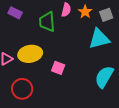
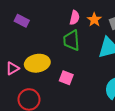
green trapezoid: (47, 22) -> (71, 40), moved

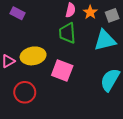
pink square: (66, 78) -> (62, 70), size x1.5

